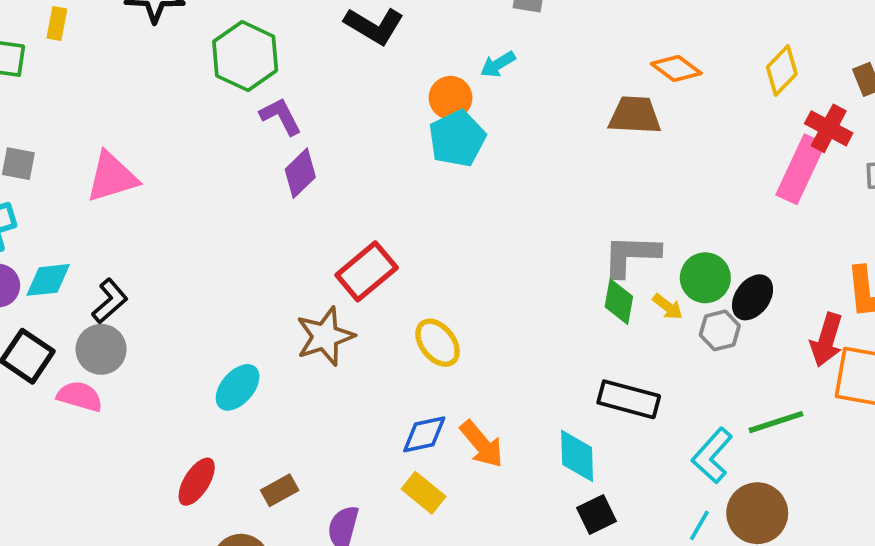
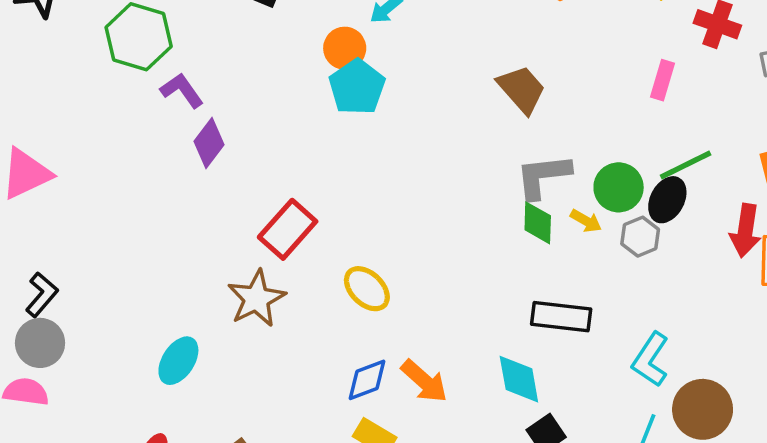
brown trapezoid: (635, 115) -> (522, 89), moved, turned 54
pink rectangle: (801, 169) -> (662, 80), moved, size x0.6
green line: (776, 422) -> (686, 165), moved

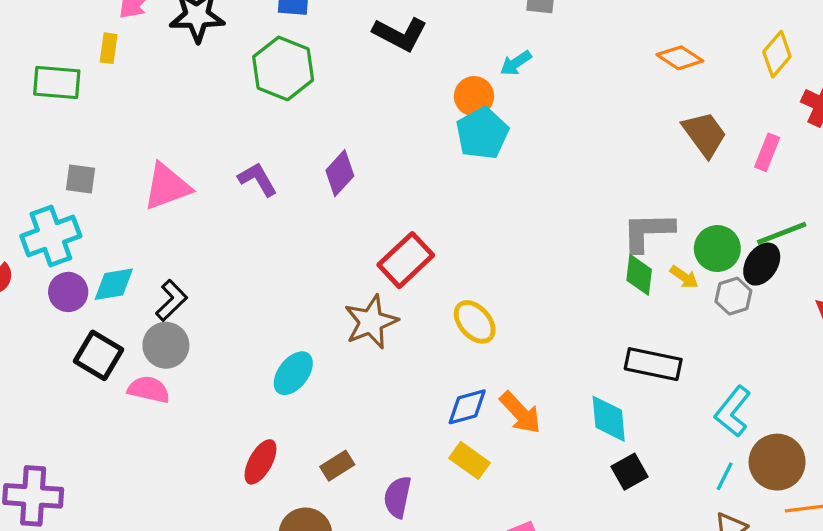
brown trapezoid: (522, 89) -> (705, 134), moved
purple L-shape: (182, 90) -> (258, 179), moved

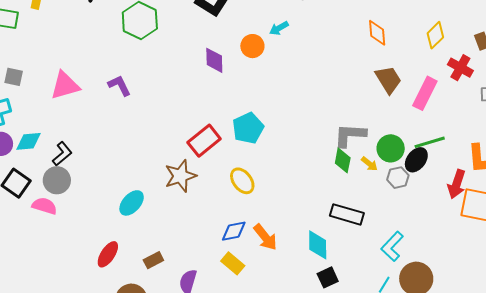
orange diamond: (680, 58) -> (377, 33), turned 48
cyan pentagon: (482, 133) -> (248, 128), moved
pink rectangle: (767, 152) -> (425, 93), size x1.5
purple diamond: (340, 173) -> (214, 60), moved, turned -48

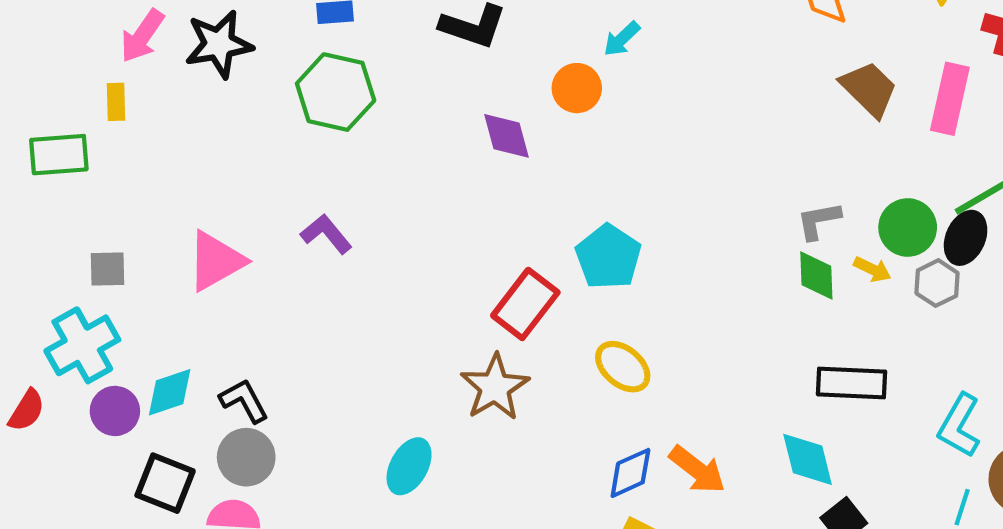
gray L-shape: (350, 135) -> (819, 221), size x0.7
black L-shape: (62, 154) -> (244, 401), turned -65

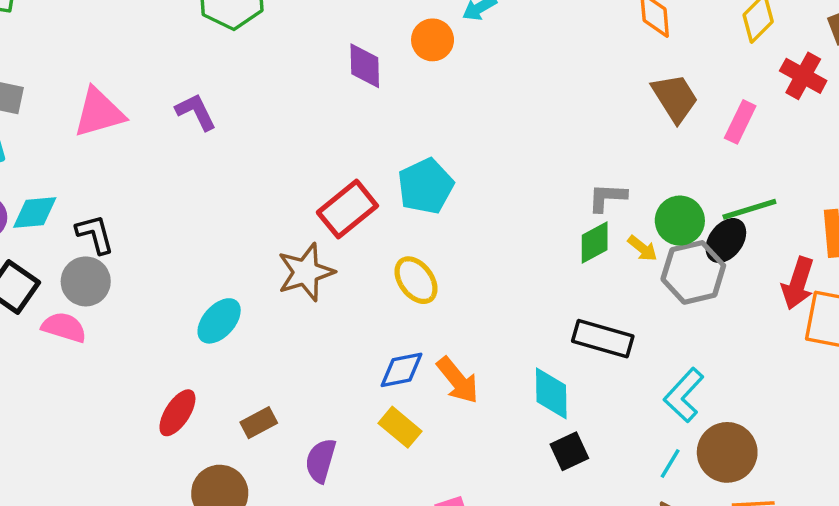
pink rectangle: (950, 99) -> (740, 122), size x0.7
green diamond: (816, 276) -> (595, 243), turned 51
gray hexagon: (937, 283) -> (693, 272), size x1.6

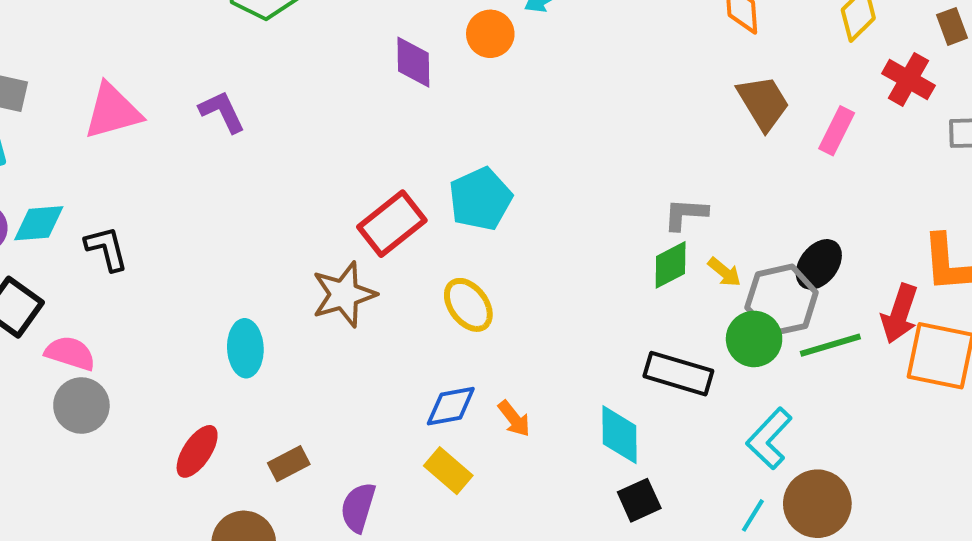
green line: (749, 209) -> (830, 345), moved
green circle: (680, 221) -> (754, 339), moved
gray circle: (86, 281) -> (81, 406), moved
cyan ellipse: (219, 321) -> (245, 348), turned -45
orange arrow: (458, 380) -> (514, 419), size x0.7

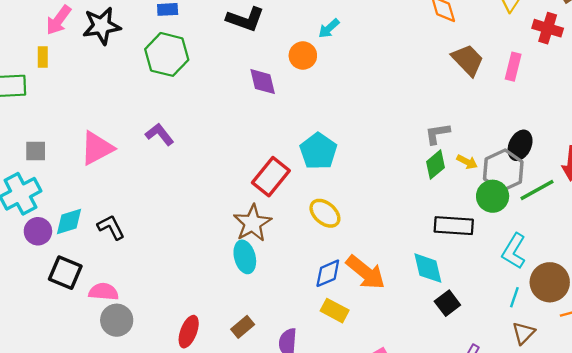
cyan ellipse: (245, 348) -> (245, 257), moved
orange arrow: (514, 419) -> (366, 272), size x1.8

